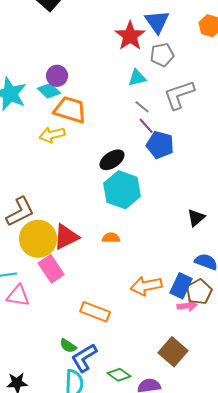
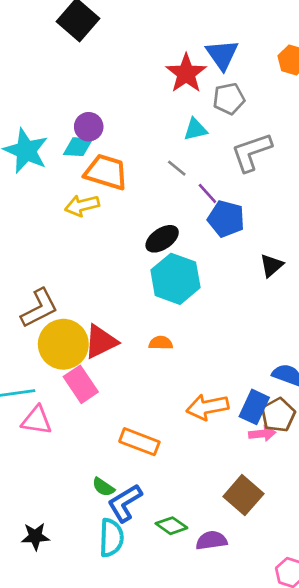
cyan diamond: (49, 91) -> (78, 147), turned -40
gray line: (142, 107) -> (177, 168), moved
black triangle: (196, 218) -> (272, 265), moved

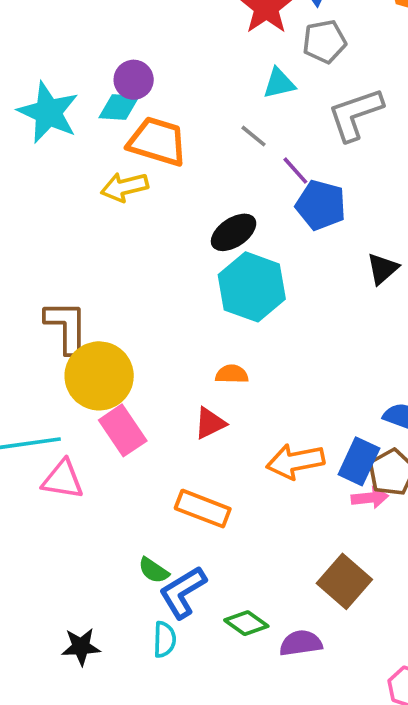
brown L-shape: (39, 308) -> (66, 327), turned -63
red triangle: (101, 342) -> (210, 423), moved, size x0.7
black star: (35, 536) -> (81, 647), moved
cyan semicircle: (111, 538) -> (165, 639), size x0.7

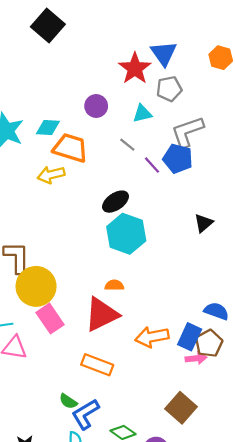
purple circle: (134, 80) -> (96, 106), moved
blue pentagon: (321, 205) -> (178, 159), moved
red triangle: (210, 423) -> (102, 314), size x1.8

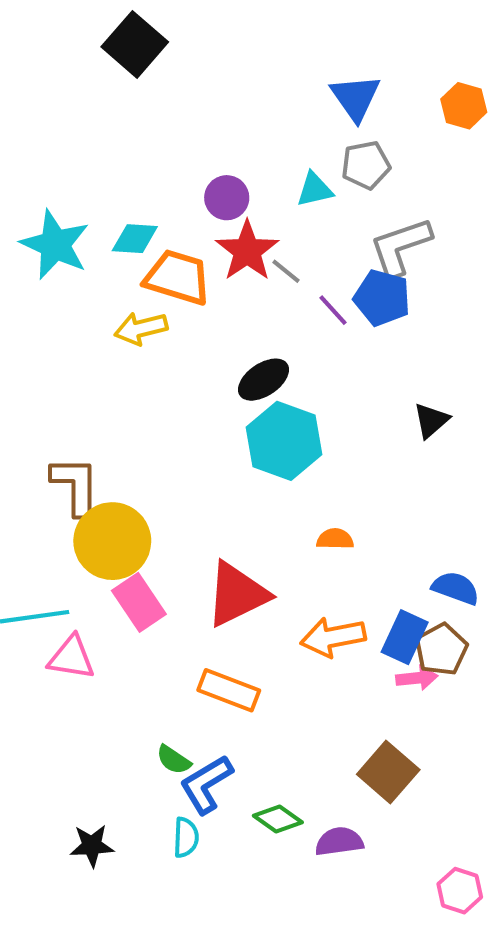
red star: (135, 68) -> (247, 251), moved
cyan triangle: (142, 114) -> (315, 190), moved
orange semicircle: (114, 285) -> (335, 539), moved

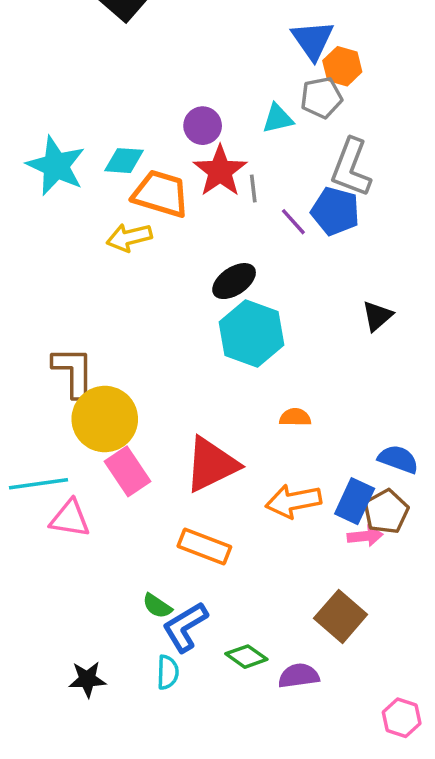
orange hexagon: (464, 106) -> (342, 66), moved
gray L-shape: (400, 247) -> (351, 168), turned -50
gray line: (286, 271) -> (253, 188), turned 44

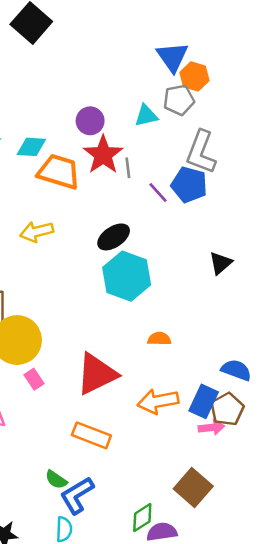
yellow arrow: (129, 237) -> (37, 232), moved
pink rectangle: (127, 471) -> (34, 379), size x0.6
green diamond: (246, 657) -> (142, 517), moved, turned -68

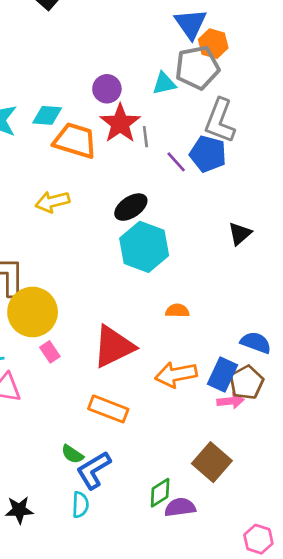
gray pentagon: (179, 100) -> (197, 68), size x1.4

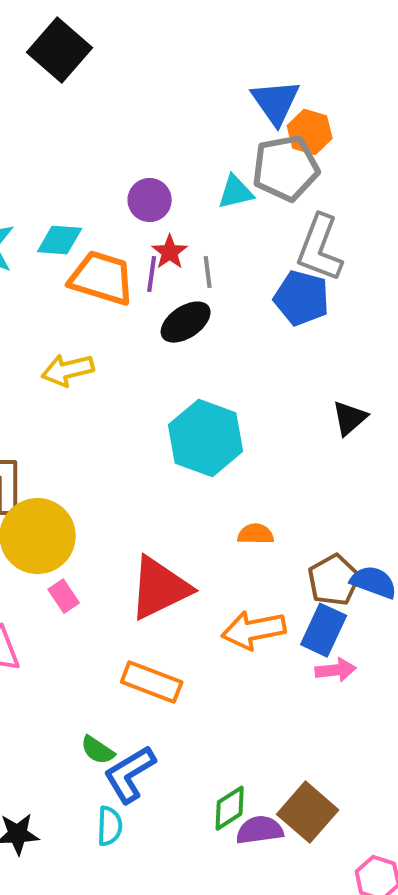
red star: (120, 123) -> (170, 252), size x0.6
purple line: (176, 162) -> (152, 274), moved, turned 50
black ellipse: (131, 207) -> (186, 322), moved
brown pentagon: (246, 382) -> (334, 580), moved
brown square: (212, 462) -> (308, 812), moved

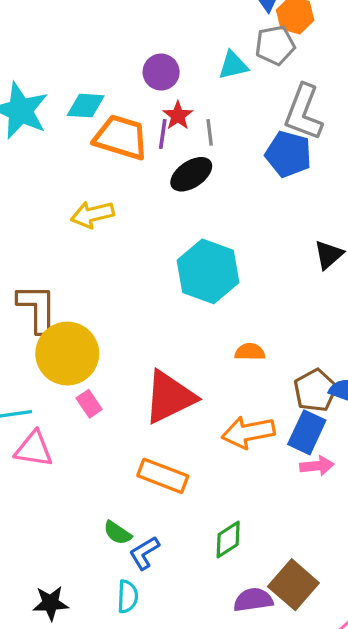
gray pentagon: (286, 168) -> (275, 45), size x0.7
blue L-shape: (130, 774) -> (144, 553), size x0.7
green diamond: (230, 808) -> (228, 540), moved

